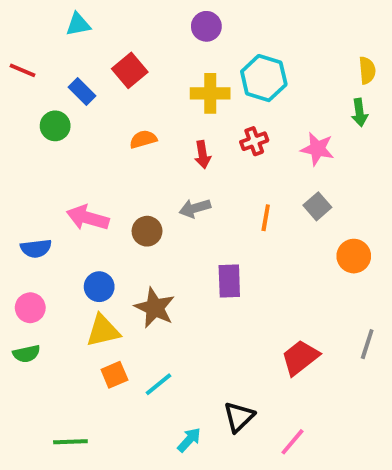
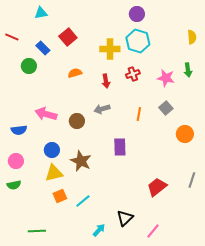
purple circle: (206, 26) -> (137, 14), moved
green arrow: (360, 112) -> (188, 70), moved

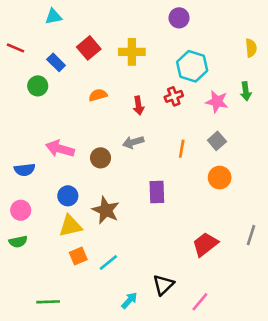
cyan hexagon: (138, 41) -> (192, 66), moved
yellow cross: (110, 49) -> (132, 52), moved
orange circle: (185, 134) -> (220, 178), moved

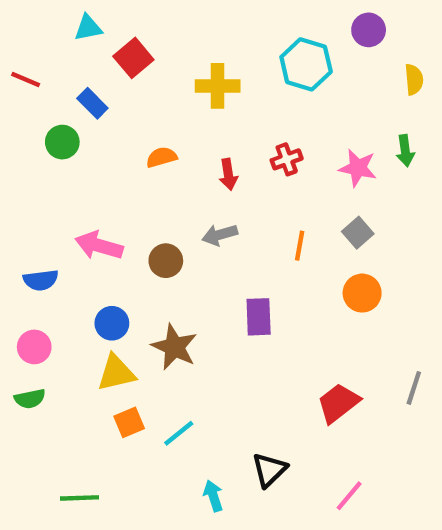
purple circle: (179, 18) -> (369, 30), moved
red square: (89, 48) -> (133, 58), moved
cyan hexagon: (192, 66) -> (306, 64), moved
cyan arrow: (129, 301) -> (213, 496), turned -60
pink line: (200, 302) -> (349, 496), moved

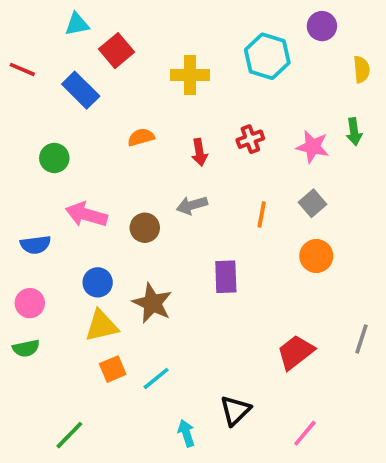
blue rectangle: (92, 103) -> (81, 90), size x1.4
green circle: (62, 142) -> (54, 158), moved
green line: (80, 498) -> (69, 435), turned -44

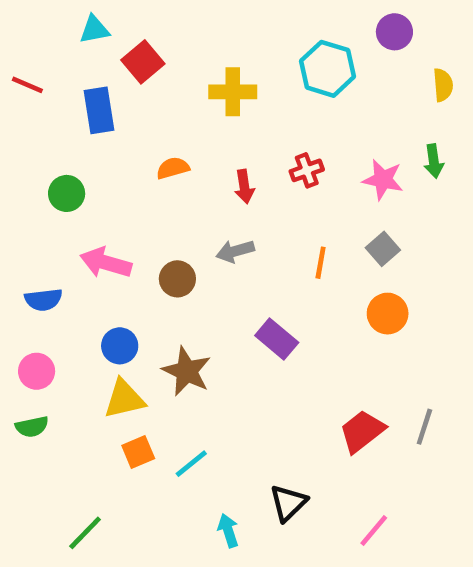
blue rectangle: (81, 90) -> (99, 110), turned 36
purple rectangle: (226, 277) -> (277, 339), turned -48
gray line: (362, 339) -> (424, 427), moved

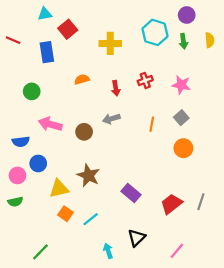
green arrow: (434, 161) -> (183, 41), moved
purple rectangle: (277, 339) -> (131, 193), moved
blue circle: (120, 346) -> (38, 163), moved
orange square: (138, 452) -> (66, 214), turned -32

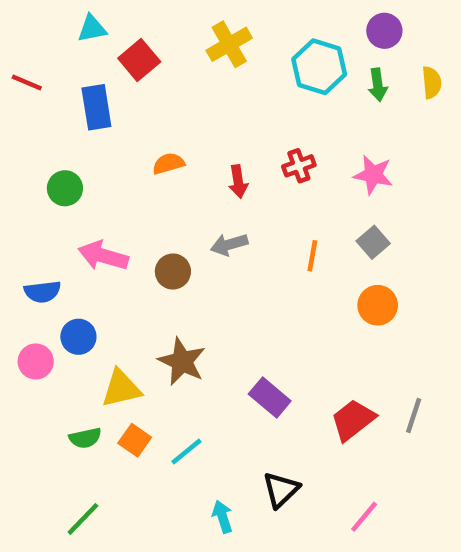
yellow cross: (110, 43) -> (229, 44), moved, turned -30
green semicircle: (15, 202) -> (85, 438), moved

